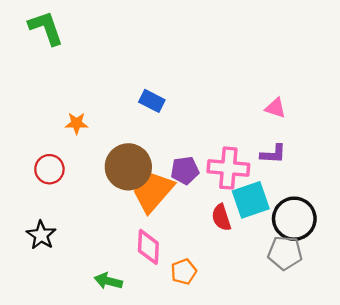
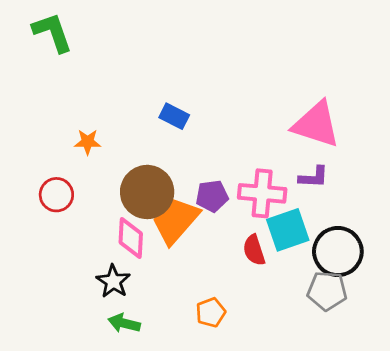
pink triangle: (275, 108) -> (316, 124), size x2.0
black star: (41, 235) -> (113, 281), moved
pink diamond: (148, 247) -> (131, 238), moved

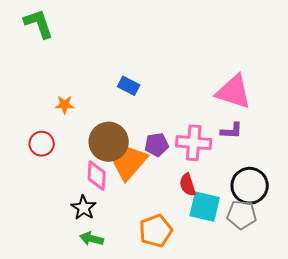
cyan square: (288, 230) -> (205, 207), moved, turned 32
orange pentagon: (211, 312) -> (156, 231), size x1.5

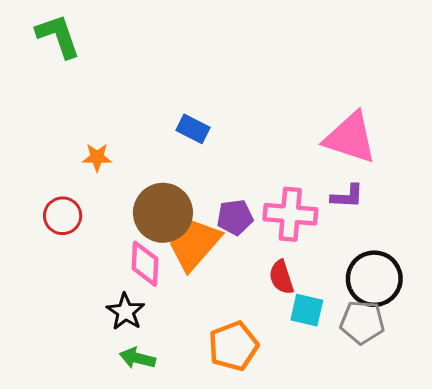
cyan square: (205, 207) -> (307, 310), size x0.7

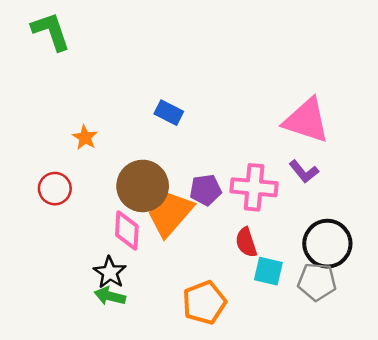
orange star: (97, 157) -> (85, 137), turned 30
purple L-shape: (347, 196) -> (304, 172), turned 48
green arrow: (137, 358) -> (110, 296), moved

